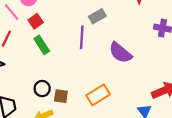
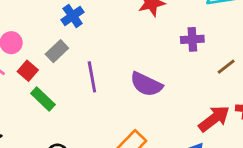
gray rectangle: (97, 16) -> (57, 51), moved

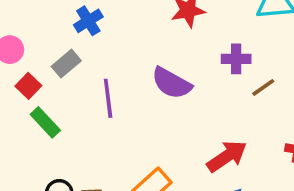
brown line: (226, 67) -> (263, 87), moved
purple semicircle: (146, 84) -> (172, 83), moved
red arrow: (214, 119) -> (227, 156), moved

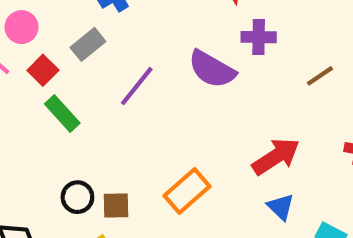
purple cross: (236, 59) -> (259, 37), moved
purple line: (108, 98) -> (137, 86), turned 45

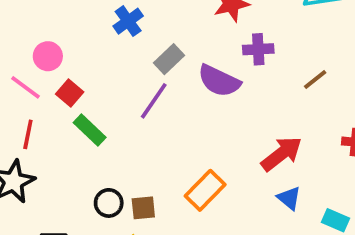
gray rectangle: (88, 44) -> (169, 59), moved

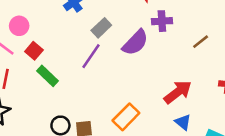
purple semicircle: (219, 81) -> (135, 43), turned -72

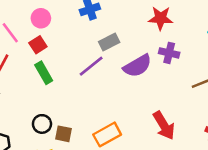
pink circle: (19, 26) -> (41, 18), moved
red arrow: (178, 92) -> (164, 125), turned 80

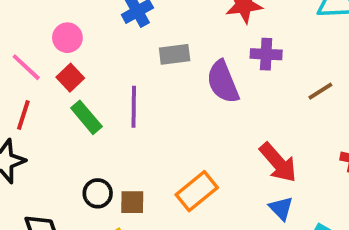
gray rectangle: (109, 42) -> (175, 54), turned 30
purple line: (91, 66) -> (134, 107), moved, turned -40
purple semicircle: (137, 66) -> (223, 82), turned 108

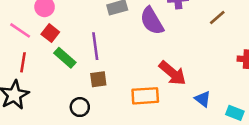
red arrow: (278, 163) -> (172, 73), moved
orange rectangle: (197, 191) -> (145, 96), turned 44
brown square: (132, 202) -> (98, 79), moved

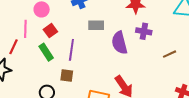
pink line: (20, 30) -> (25, 29), moved, turned 42
red square: (50, 33) -> (50, 31), moved

